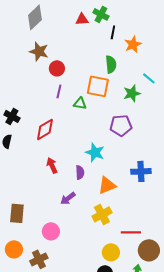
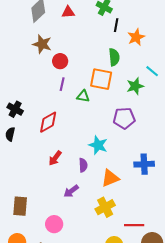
red triangle: (82, 19) -> (68, 12), moved
red arrow: (52, 165) -> (55, 158), turned -119

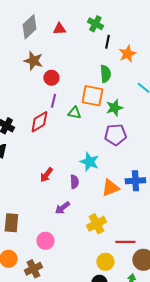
green star: (135, 86) -> (114, 108), moved
red diamond: (48, 122) -> (39, 122), moved
orange triangle: (110, 178) -> (110, 188), moved

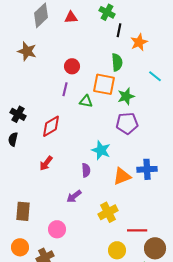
brown star: (33, 61) -> (27, 51), moved
red circle: (51, 78) -> (72, 66), moved
red diamond: (39, 122) -> (51, 126), moved
red arrow: (46, 175) -> (46, 163), moved

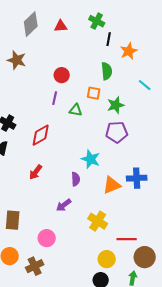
orange square: (104, 84) -> (94, 93), size x0.6
yellow cross: (108, 212) -> (98, 221), turned -30

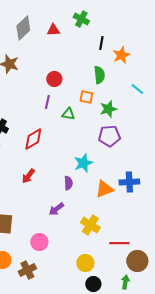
green cross: (97, 21) -> (81, 19), moved
cyan star: (91, 159) -> (83, 163), turned 30
yellow circle: (107, 259) -> (85, 263), moved

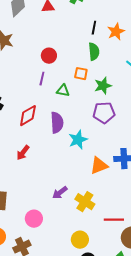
black line: (101, 43) -> (94, 28), moved
purple semicircle: (68, 183) -> (57, 123), moved, size x1.5
purple arrow: (56, 209) -> (60, 193), moved

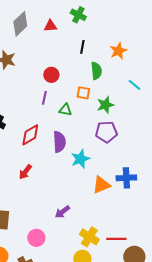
black line: (94, 28) -> (82, 47), moved
yellow cross: (85, 202) -> (89, 237), moved

